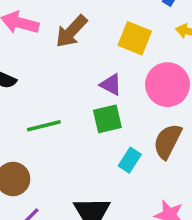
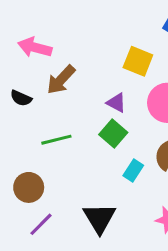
brown arrow: (71, 31) -> (61, 80), moved
green square: (107, 119) -> (113, 134), turned -36

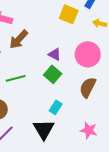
yellow square: (138, 61) -> (69, 14), moved
cyan rectangle: (133, 170) -> (56, 107), moved

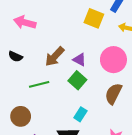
brown arrow: (19, 39) -> (55, 57), moved

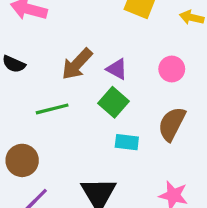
pink circle: (113, 60) -> (172, 69), size x0.6
cyan rectangle: (80, 114) -> (127, 142), moved, turned 64

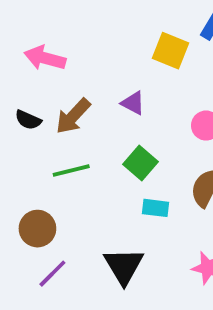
brown arrow: (77, 64) -> (73, 116), moved
purple triangle: (117, 69) -> (133, 103), moved

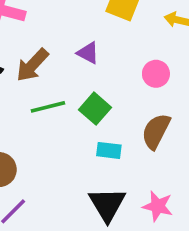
green line: (71, 170) -> (48, 107), moved
black triangle: (124, 266) -> (107, 204), moved

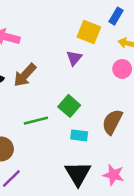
purple triangle: (88, 53) -> (74, 58), moved, turned 42
pink circle: (156, 74) -> (122, 69), moved
green line: (48, 107) -> (36, 121), moved

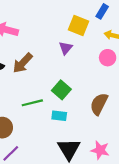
cyan rectangle: (79, 135) -> (59, 116), moved

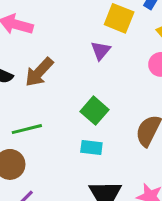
green line: (32, 103) -> (27, 129), moved

